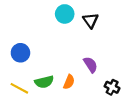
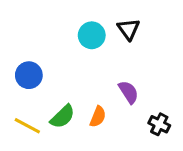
cyan circle: (65, 14) -> (92, 35), moved
green semicircle: (44, 82) -> (63, 117), turned -30

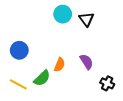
cyan circle: (92, 35) -> (63, 14), moved
orange semicircle: (98, 117) -> (60, 65), moved

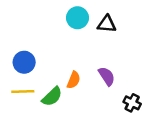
black triangle: (86, 19) -> (107, 24), turned -49
yellow line: (18, 84) -> (23, 91), moved, turned -30

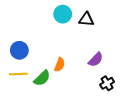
purple semicircle: (107, 76) -> (96, 60), moved, turned 77
black cross: (132, 103) -> (107, 83), turned 32

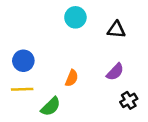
black triangle: (86, 19) -> (116, 30), moved
green semicircle: (42, 78) -> (51, 107), moved

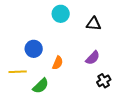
blue circle: (23, 61) -> (34, 49), moved

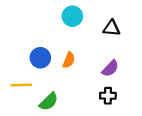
orange semicircle: (58, 63) -> (69, 60), moved
black cross: (104, 81) -> (108, 96), moved, turned 32

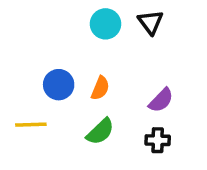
black triangle: (112, 28) -> (151, 22), moved, turned 48
green semicircle: (49, 102) -> (100, 132), moved

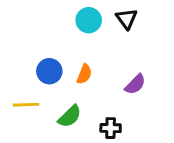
green semicircle: (100, 132) -> (70, 116), moved
black cross: (158, 140) -> (111, 128), moved

